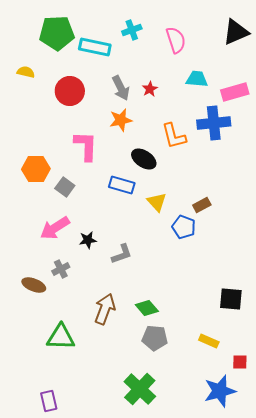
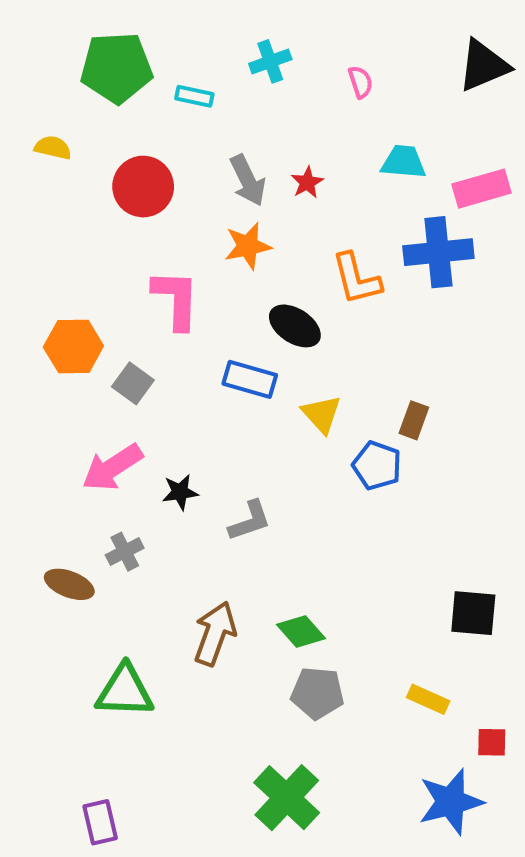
pink semicircle: (176, 40) -> (360, 82), size x0.6
cyan rectangle: (95, 47) -> (194, 96), size x0.6
brown rectangle: (202, 205) -> (414, 420), turned -42

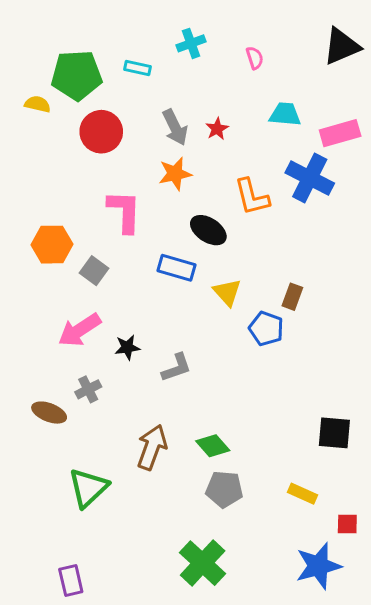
green pentagon: (116, 68) -> (77, 75), moved
blue cross: (438, 252) -> (310, 178), turned 33
green triangle: (125, 691) -> (88, 488), turned -45

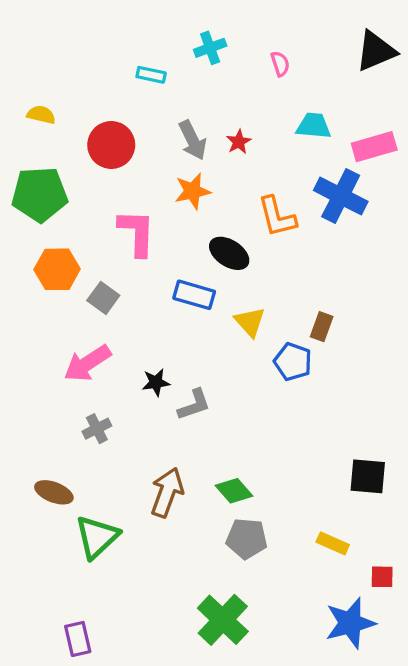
green pentagon: (77, 75) -> (40, 194), moved
black star: (127, 347) -> (156, 382), moved
brown ellipse: (49, 413) -> (54, 492), moved

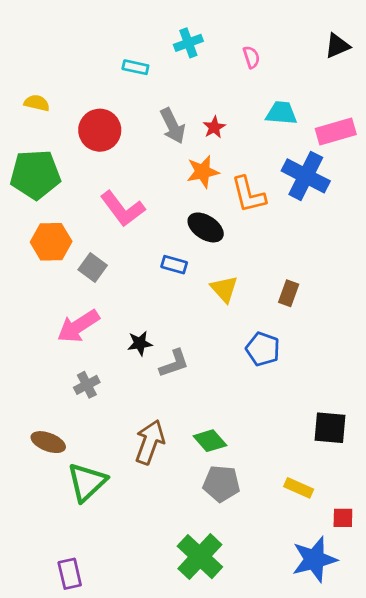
black triangle: (376, 51) -> (337, 46), size x0.7
orange star: (193, 191) -> (203, 172), moved
pink L-shape: (137, 233) -> (123, 209), turned 141
blue rectangle: (194, 295) -> (174, 265), size x0.7
blue pentagon: (293, 362) -> (263, 349), moved

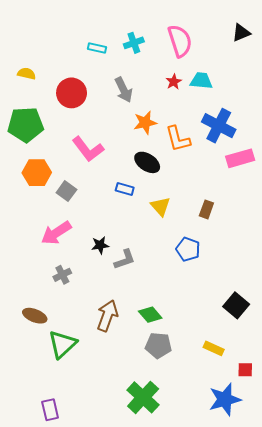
cyan cross: (188, 43) -> (134, 43), moved
pink semicircle: (251, 57) -> (180, 41), size x2.0
red star: (214, 127) -> (174, 82), moved
pink rectangle: (336, 132) -> (240, 158), moved
black square: (330, 428) -> (236, 305), turned 35

